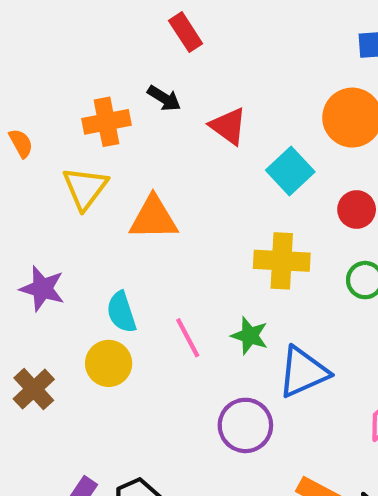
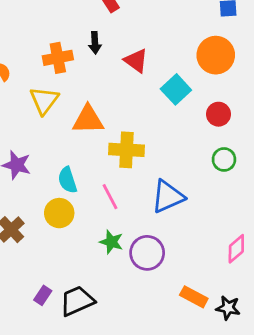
black arrow: (164, 98) -> (95, 43), turned 55
yellow cross: (282, 261) -> (126, 150), moved
green star: (250, 336) -> (111, 242), moved
blue triangle: (303, 372) -> (168, 197), moved

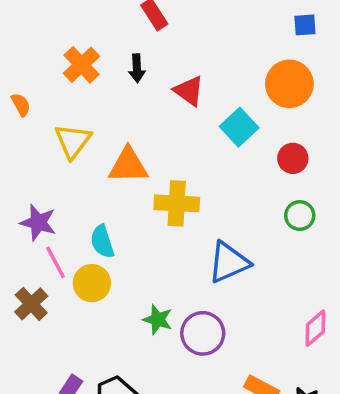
orange cross: (58, 58) -> (81, 65), moved, turned -32
pink line: (110, 197) -> (55, 262), moved

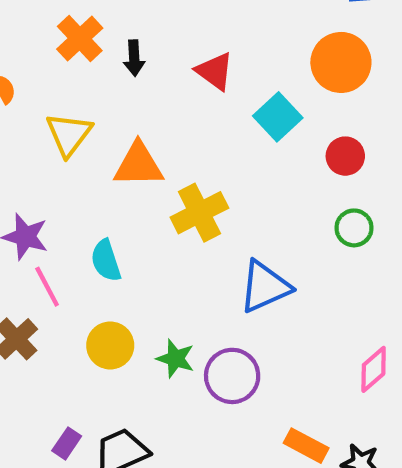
black arrow: (137, 68) -> (134, 58), moved
yellow cross: (177, 203) -> (199, 213), turned -30
yellow circle: (92, 283) -> (110, 345), moved

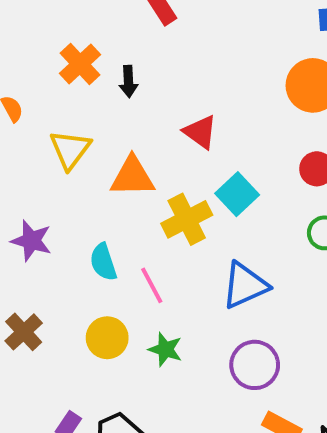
red triangle: (215, 71) -> (200, 132), moved
cyan square: (278, 117) -> (237, 194), moved
pink line: (47, 287) -> (152, 285), moved
purple circle: (232, 376) -> (255, 365), moved

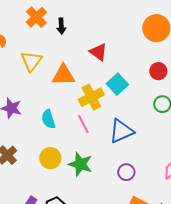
pink line: (152, 285) -> (83, 124), moved
green star: (165, 349) -> (80, 164), size x1.4
purple circle: (255, 365) -> (126, 172), size x0.7

